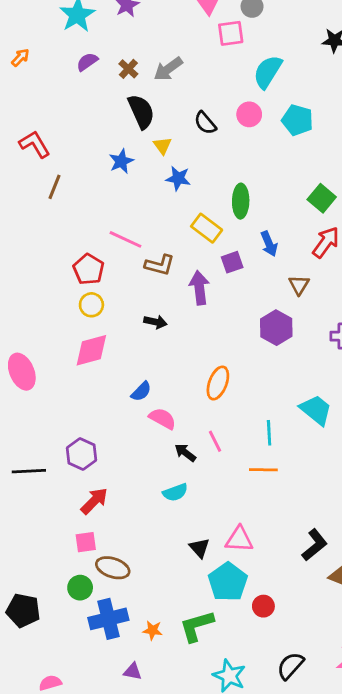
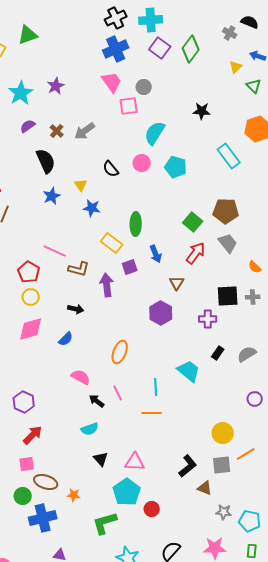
black semicircle: (141, 112) -> (46, 161), moved
blue semicircle: (141, 392) -> (66, 339), moved
black triangle: (199, 548) -> (101, 459), moved
orange star: (153, 630) -> (74, 495), moved

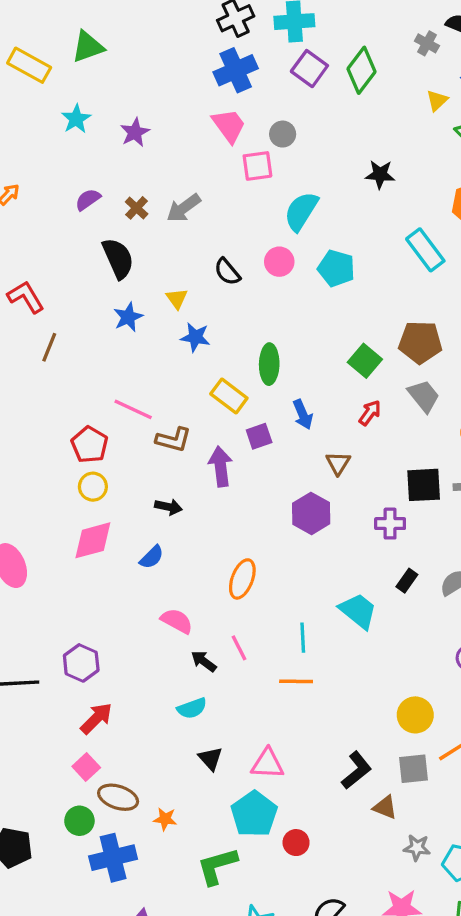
cyan star: (21, 93) -> (76, 119), moved, size x0.7
red arrow: (196, 253) -> (370, 413), size x0.7
pink square: (27, 464) -> (86, 767), turned -35

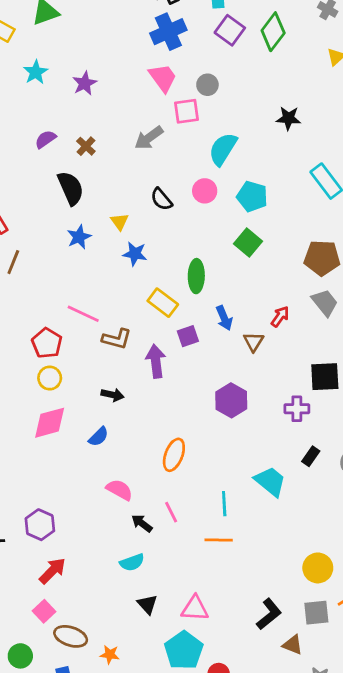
gray arrow: (184, 208) -> (149, 138), moved
green square: (365, 361) -> (248, 243), moved
brown triangle: (338, 463) -> (254, 342), moved
green circle: (79, 821) -> (20, 656), moved

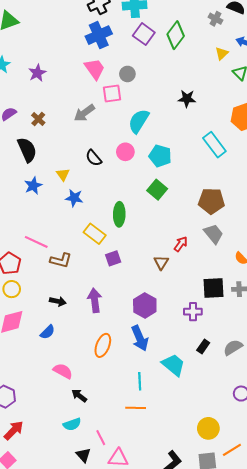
blue arrow: (224, 318) -> (140, 338), moved, size x1.4
purple arrow: (156, 361) -> (95, 300), moved
pink line: (171, 512) -> (101, 438), moved

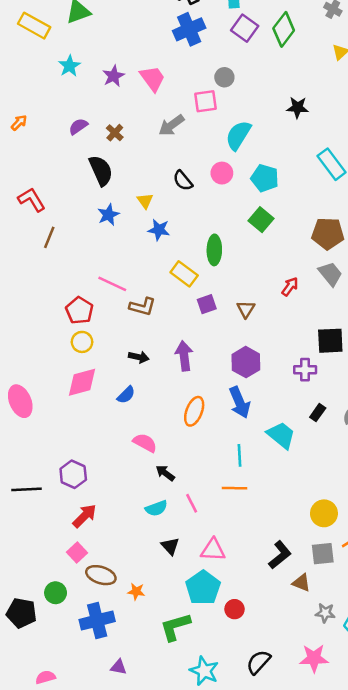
pink trapezoid: (95, 69) -> (153, 79), moved
brown triangle: (161, 262) -> (246, 309), moved
pink line: (101, 438) -> (192, 503), moved

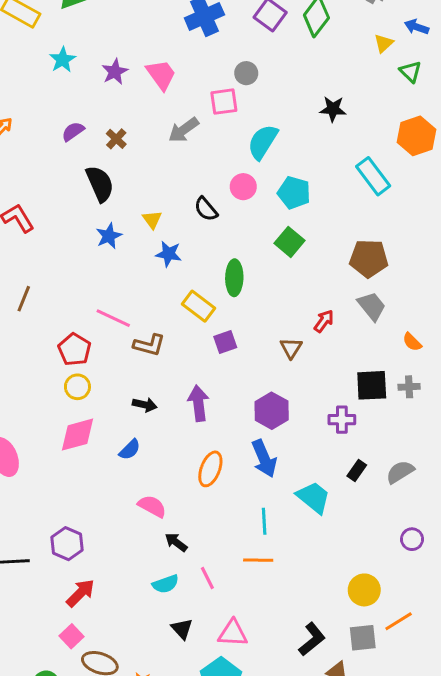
black semicircle: (183, 181) -> (206, 209), moved
brown line: (49, 237) -> (24, 299), moved
brown triangle: (246, 309) -> (291, 348), moved

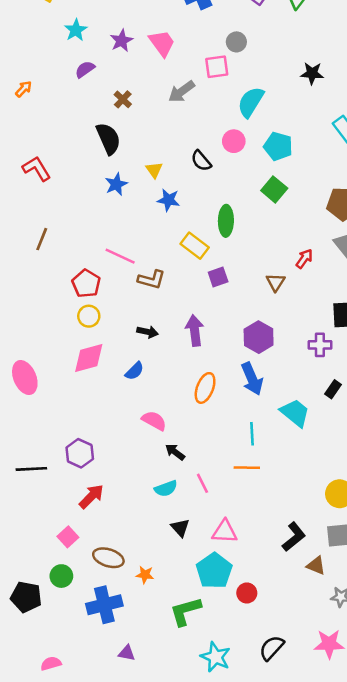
purple semicircle: (73, 131) -> (85, 69), moved
pink square: (71, 636) -> (68, 537), moved

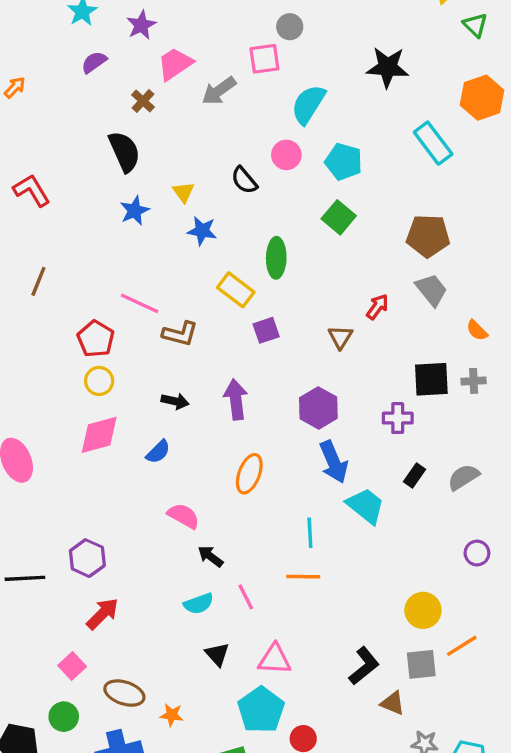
pink trapezoid: (162, 43) -> (175, 64), moved, turned -88
black star: (312, 73) -> (388, 67), size x1.4
blue arrow: (252, 379) -> (334, 462), moved

